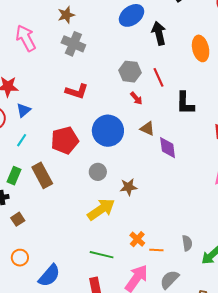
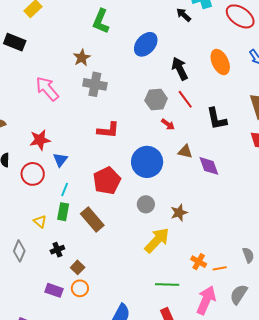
black arrow: (159, 33) -> (180, 69), moved
green rectangle: (14, 176) -> (63, 212), moved
orange circle: (20, 258) -> (80, 288), moved

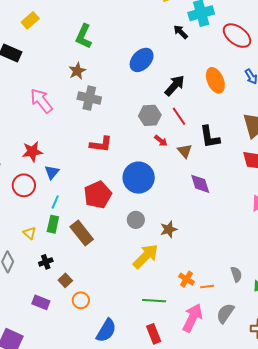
green L-shape: (101, 21) -> (84, 36), moved
black arrow: (180, 69) -> (175, 85), turned 65
brown triangle: (185, 152) -> (185, 151), moved, turned 35
orange circle: (80, 288) -> (81, 300), moved

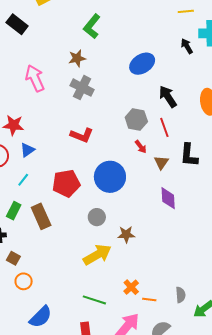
black arrow: (175, 85) -> (168, 97), turned -90
green rectangle: (53, 224) -> (14, 211), moved
brown square: (65, 280) -> (13, 258), turned -32

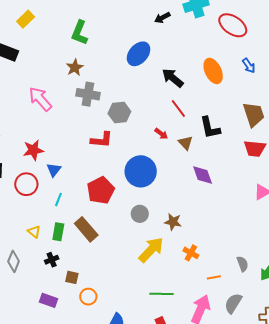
black arrow: (187, 46) -> (162, 18), moved, turned -70
gray hexagon: (136, 119) -> (119, 113), moved
brown star: (126, 234) -> (173, 222), turned 30
orange cross: (131, 287) -> (191, 253), moved

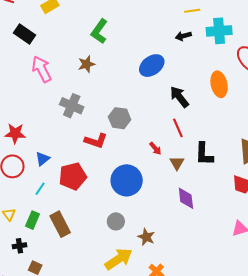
orange ellipse: (213, 71) -> (219, 84), moved
gray cross: (88, 94) -> (72, 106), moved
pink arrow: (40, 99) -> (42, 69), moved
red star: (33, 150) -> (15, 134), moved
red pentagon: (101, 190) -> (73, 176), moved

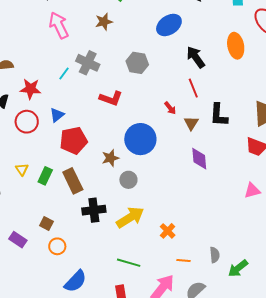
gray hexagon: (120, 118) -> (137, 63), moved
red pentagon: (73, 176) -> (74, 141), moved
cyan line: (40, 189) -> (64, 74), moved
brown star: (146, 237) -> (110, 158), moved, turned 30
black cross: (19, 246) -> (94, 210), moved, size x1.6

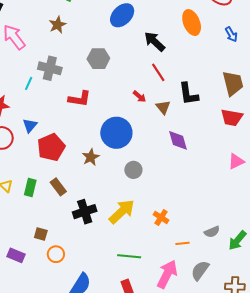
gray circle: (128, 180) -> (133, 170), moved
brown rectangle: (73, 181) -> (58, 187), size x0.7
gray semicircle: (215, 255) -> (212, 232), turned 84

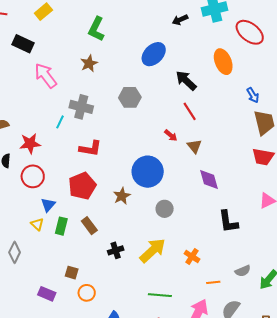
blue arrow: (231, 34) -> (253, 95), moved
black L-shape: (188, 94) -> (228, 222), moved
red L-shape: (80, 99) -> (90, 148), moved
blue triangle: (30, 125) -> (48, 205), moved
black cross: (85, 212) -> (116, 250), size x0.7

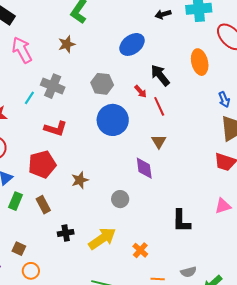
red arrow: (171, 135) -> (141, 92), moved
blue circle: (148, 172) -> (113, 120), moved
purple diamond: (209, 179) -> (144, 168), moved

